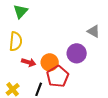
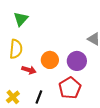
orange circle: (50, 62) -> (50, 60), moved
red pentagon: (58, 76) -> (70, 88), moved

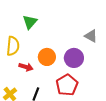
green triangle: (21, 19) -> (30, 22), moved

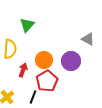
red arrow: (26, 67) -> (23, 70), turned -88
red pentagon: (67, 85) -> (47, 81), moved

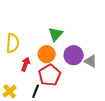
green triangle: (27, 25) -> (56, 34), moved
gray triangle: (88, 39) -> (91, 61), moved

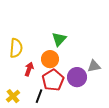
purple circle: (74, 55) -> (77, 77), moved
gray triangle: (91, 61) -> (94, 66), turned -40

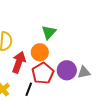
gray triangle: (94, 66) -> (84, 72), moved
red arrow: (29, 69) -> (19, 62), size x1.5

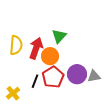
red arrow: (19, 62) -> (36, 48), moved
black line: (29, 89) -> (35, 81), moved

